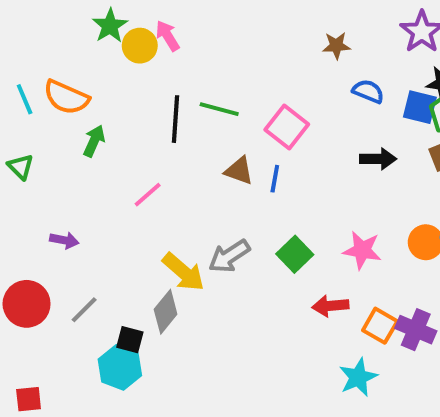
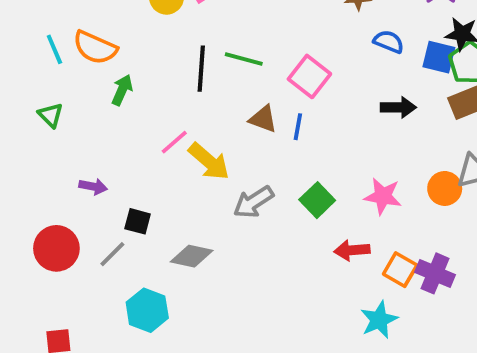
yellow arrow: (183, 272) -> (209, 161), moved
gray diamond: (166, 312) -> (192, 256), turned 63
black square: (130, 340) -> (138, 221), moved

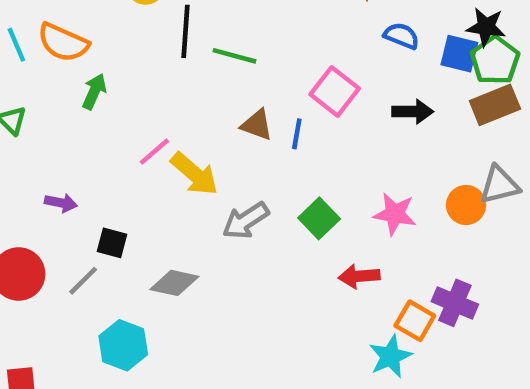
black line: (201, 69) -> (186, 31), moved
pink square: (309, 76) -> (335, 91), moved
orange square: (400, 270) -> (415, 321), moved

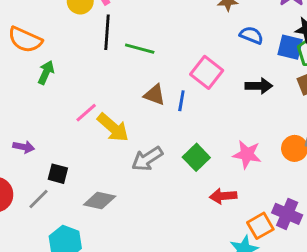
orange square: (415, 321) -> (260, 226), turned 30

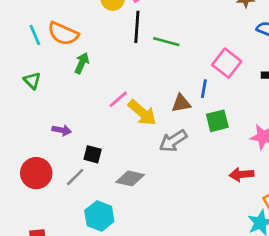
brown triangle: (155, 95) -> (181, 103), moved, turned -30
green square: (196, 157) -> (217, 121), moved, turned 30

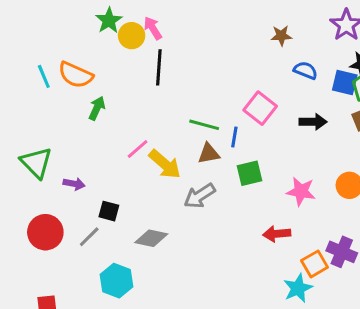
green line: (166, 42) -> (204, 125), moved
green triangle: (32, 81) -> (36, 163), moved, size x1.6

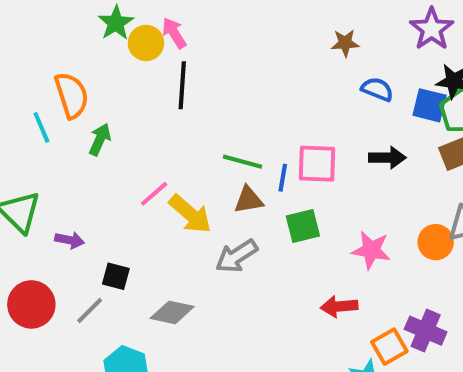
orange semicircle: (76, 75) -> (72, 95), turned -132
cyan line: (44, 76) -> (41, 127), moved
pink square: (260, 108) -> (317, 164), moved, turned -36

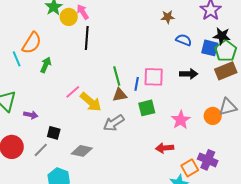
orange semicircle: (72, 95) -> (32, 43), turned 50
green line: (243, 162) -> (117, 76), turned 60
pink star: (371, 250) -> (181, 120), turned 30

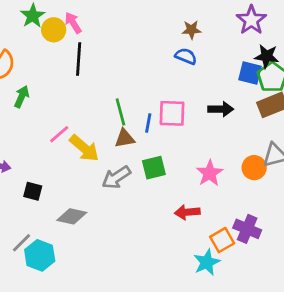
blue semicircle: (184, 40) -> (186, 56), moved
green square: (147, 108) -> (154, 168), moved
gray line: (41, 150) -> (22, 243), moved

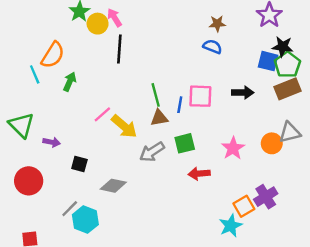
red arrow: (187, 212) -> (199, 174), moved
purple cross: (247, 229) -> (266, 197), turned 35

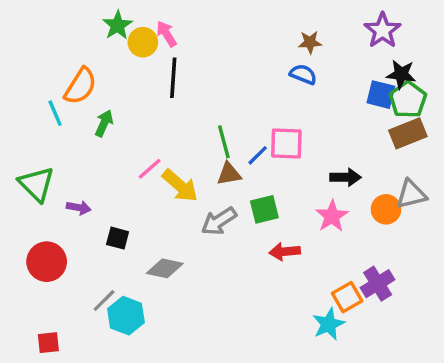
black arrow: (243, 93) -> (345, 177), moved
blue line: (180, 105) -> (258, 155), turned 35

